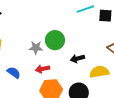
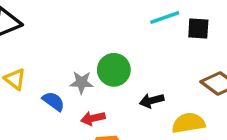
blue semicircle: (14, 73) -> (53, 101), moved

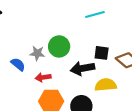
black square: (198, 28) -> (102, 53), moved
black arrow: (152, 101) -> (83, 68), size x1.5

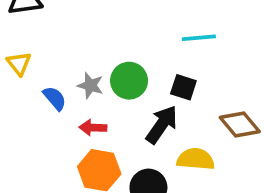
black square: (102, 53) -> (183, 87), moved
black arrow: (83, 68) -> (162, 125), turned 125

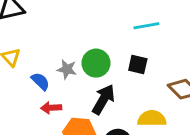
black arrow: (162, 125) -> (103, 99), moved
red arrow: (93, 128) -> (51, 108), moved

